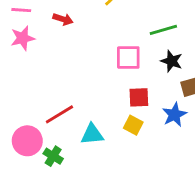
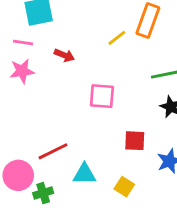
pink square: (128, 58) -> (102, 96), moved
yellow square: (133, 125) -> (124, 187), moved
green cross: (53, 156) -> (43, 193), turned 36

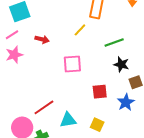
yellow line: (117, 38) -> (80, 30), moved
pink line: (23, 43) -> (12, 35), turned -32

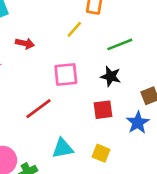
black star: (121, 64) -> (111, 76), moved
red line: (44, 107) -> (38, 109), moved

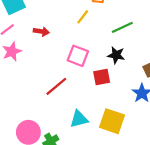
pink square: (66, 74) -> (78, 56), turned 30
red square: (103, 110) -> (102, 77), moved
yellow square: (101, 153) -> (112, 121), size x1.6

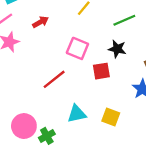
red arrow: (41, 31) -> (40, 22), turned -40
yellow square: (112, 121) -> (111, 117), size x0.7

